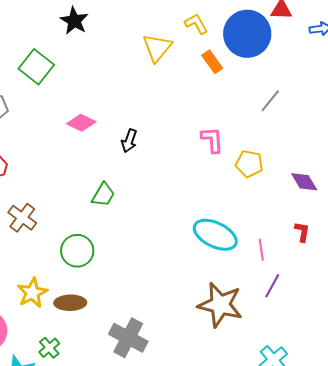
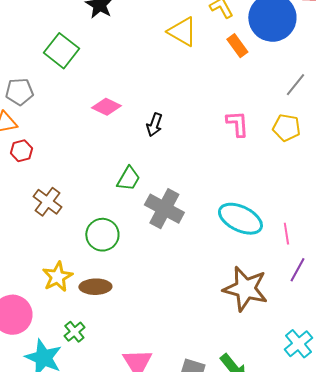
yellow triangle: (157, 48) -> (182, 32), turned -40
yellow pentagon: (249, 164) -> (286, 128), moved
gray cross: (128, 338) -> (164, 209), moved

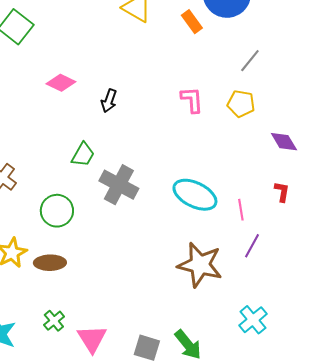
green cross: (74, 332) -> (54, 321), moved

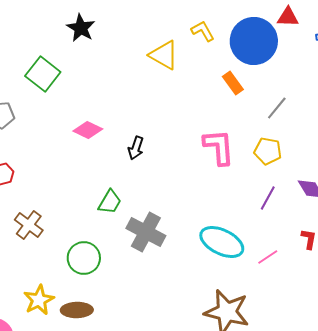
orange rectangle: (192, 22) -> (233, 83), moved
pink L-shape: (192, 100) -> (219, 147), size x1.4
pink line: (241, 210) -> (268, 257), turned 65
purple line: (252, 246) -> (268, 198), moved

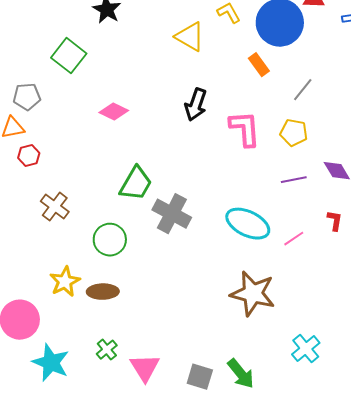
black arrow: (136, 148) -> (196, 105), moved, size x1.4
purple line: (268, 198) -> (294, 180), turned 50
green trapezoid: (110, 202) -> (136, 184), size x1.4

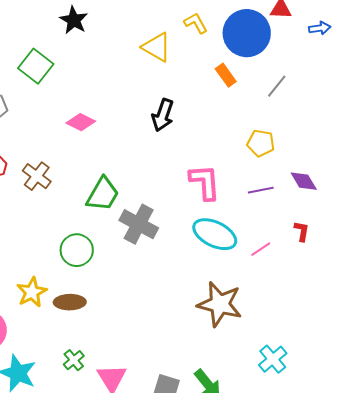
gray line: (303, 90) -> (277, 86), moved
pink L-shape: (245, 129) -> (205, 182), moved
brown cross: (55, 207) -> (37, 176), moved

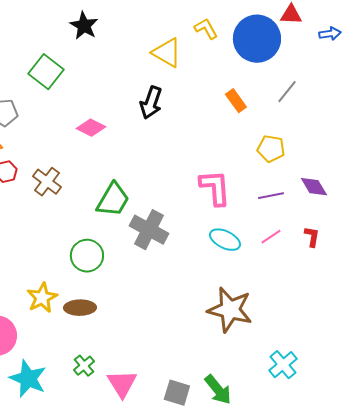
orange rectangle: (226, 75) -> (236, 101), moved
black arrow: (163, 115) -> (151, 103), moved
cyan ellipse: (215, 234) -> (225, 240), size x0.7
pink line: (261, 249) -> (271, 237), moved

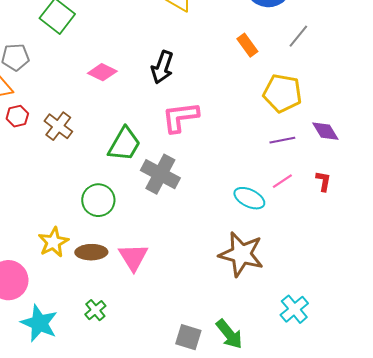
black arrow: (151, 103) -> (162, 67), moved
yellow pentagon: (271, 149) -> (282, 93), size x1.4
pink L-shape: (215, 188) -> (180, 117), moved, turned -93
cyan ellipse: (225, 240) -> (249, 198), moved
pink triangle: (122, 384) -> (133, 257), moved

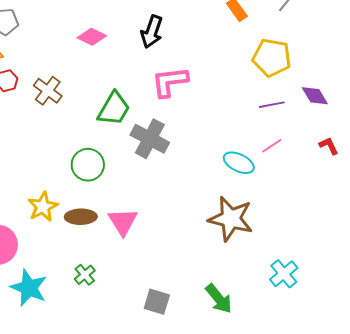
red L-shape: (323, 181) -> (329, 146), moved, turned -35
gray square: (188, 337) -> (157, 302), moved

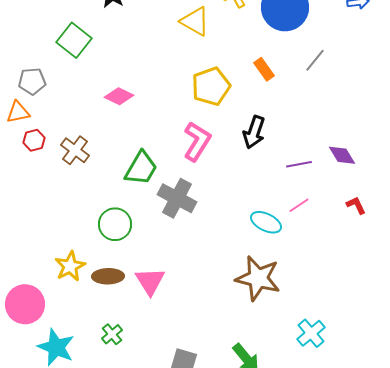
black arrow: (152, 32) -> (254, 132), moved
yellow pentagon: (272, 58) -> (211, 86), moved, turned -30
pink L-shape: (170, 82) -> (197, 141), turned 129

